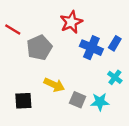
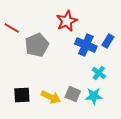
cyan cross: (115, 77) -> (99, 73), moved
yellow arrow: (54, 85) -> (51, 97), moved

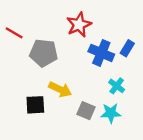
gray pentagon: (37, 45) -> (44, 53), turned 30
black square: (22, 95) -> (35, 105), moved
yellow arrow: (51, 97) -> (60, 89), moved

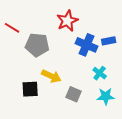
blue rectangle: (127, 48) -> (109, 41), turned 48
cyan star: (111, 113) -> (106, 96), moved

